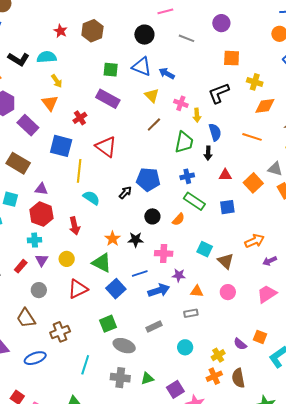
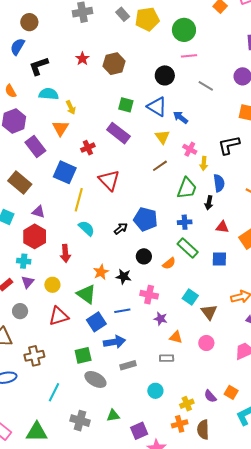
cyan semicircle: (47, 57) -> (49, 94), moved
black L-shape: (19, 59) -> (39, 66), moved, turned 120
blue arrow: (159, 290) -> (114, 342), moved
gray cross: (120, 378) -> (80, 421), moved

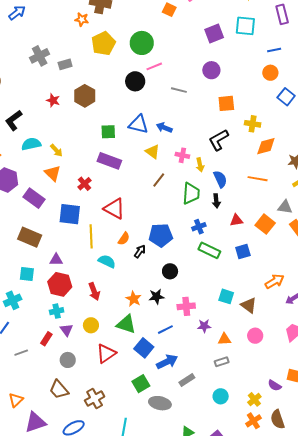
gray rectangle: (123, 14) -> (65, 64), moved, turned -48
black circle: (165, 75) -> (135, 81), moved
orange semicircle: (169, 263) -> (124, 239), moved

